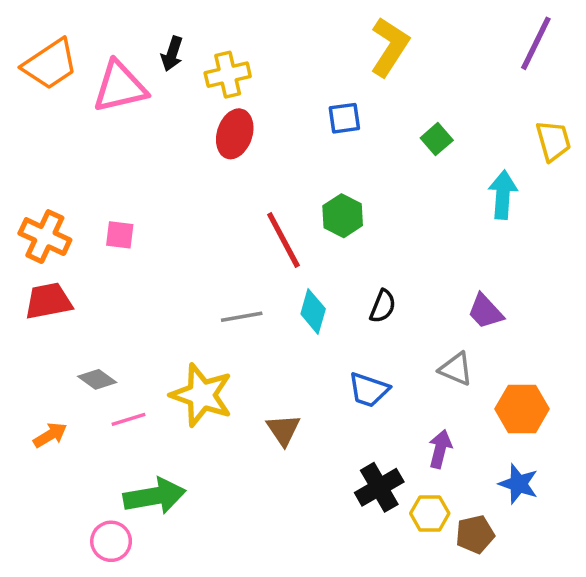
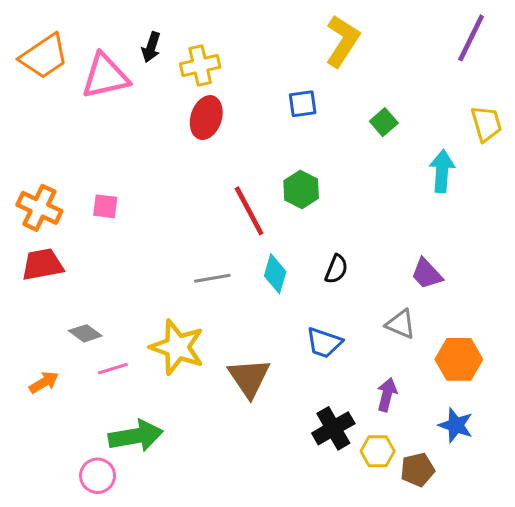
brown triangle: (283, 430) -> (249, 378), size x1.4

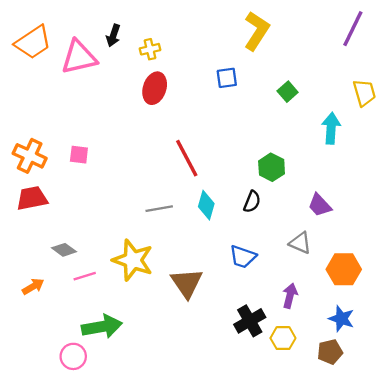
yellow cross: (200, 65) -> (150, 49), size x0.7
green hexagon: (301, 189) -> (272, 167), moved
brown pentagon: (417, 470) -> (330, 352), moved

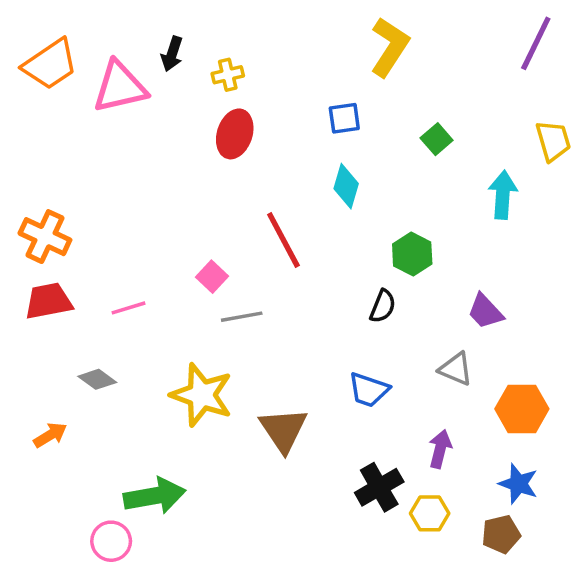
pink square: (79, 155) -> (212, 277), moved, turned 36
cyan diamond: (206, 205) -> (346, 186), moved
pink line: (85, 276) -> (129, 308), moved

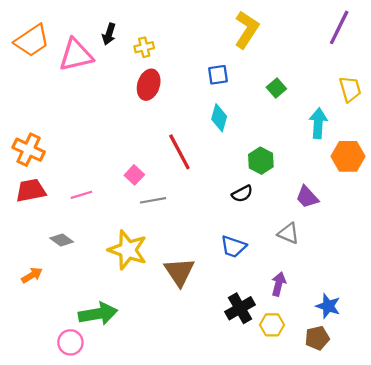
black semicircle: (383, 306) -> (242, 194), turned 40
orange hexagon: (522, 409) -> (348, 156), moved

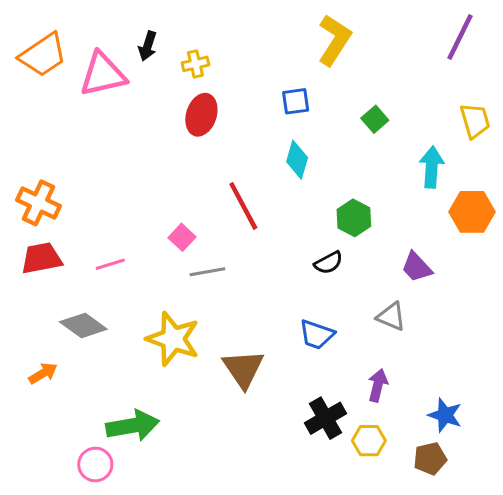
gray diamond: (62, 240) -> (83, 325), size x1.4

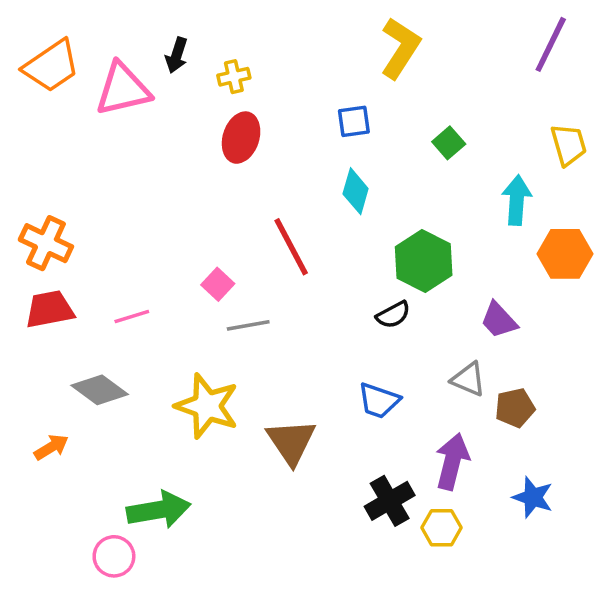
green hexagon: (354, 218) -> (424, 261), size x1.4
purple arrow: (378, 385) -> (452, 461), size x1.4
brown pentagon: (430, 459) -> (515, 408), moved

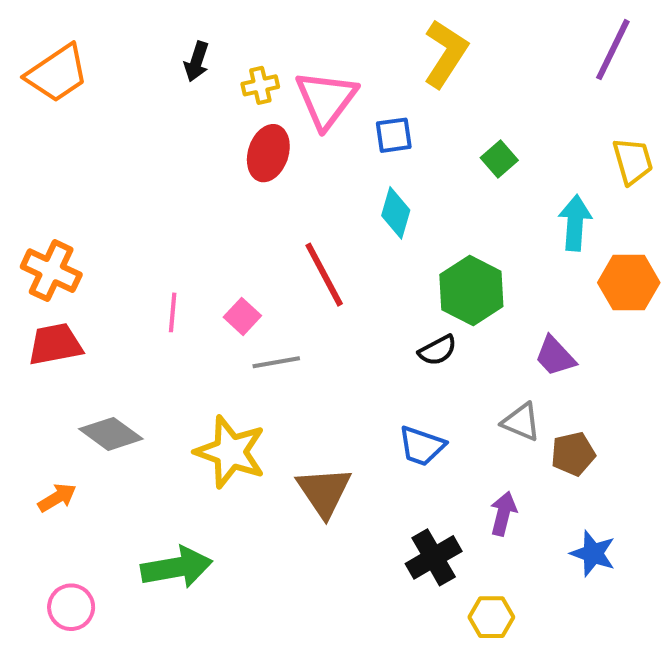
pink triangle: (123, 89) -> (326, 99), moved, turned -40
pink line: (132, 317) -> (173, 312), moved, turned -68
purple arrow: (452, 461) -> (503, 514), size x0.7
yellow hexagon: (442, 528) -> (491, 617), moved
pink circle: (114, 556) -> (71, 607), moved

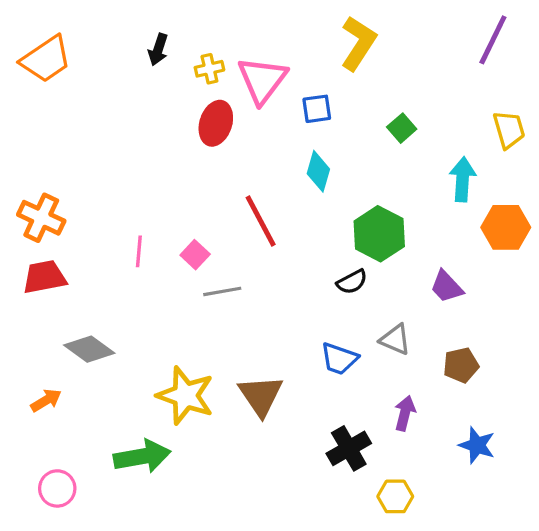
gray triangle: (521, 422) -> (395, 339), moved
yellow star: (230, 452) -> (185, 396), moved

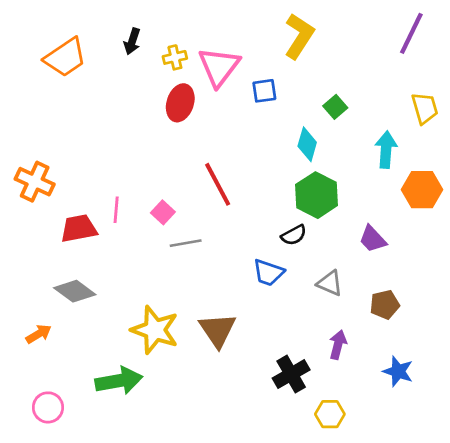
orange trapezoid: (46, 59) -> (65, 57), moved
cyan diamond: (318, 171) -> (307, 144), moved
red trapezoid: (44, 277) -> (79, 228), moved
blue trapezoid: (339, 359) -> (268, 273), moved

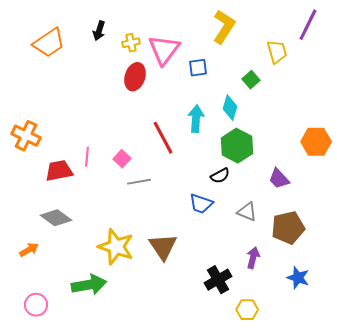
yellow trapezoid: (425, 108) -> (277, 52), moved
cyan arrow: (386, 150) -> (196, 119), moved
brown pentagon: (385, 305) -> (288, 228), size x1.5

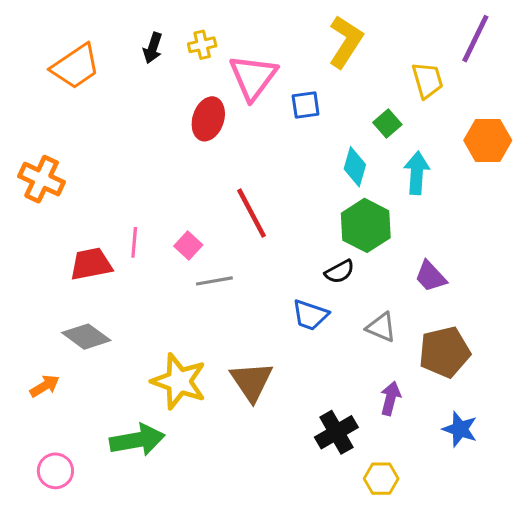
yellow cross: (131, 43) -> (202, 45), moved
cyan arrow: (196, 119) -> (417, 173), moved
orange cross: (26, 136) -> (42, 179), moved
orange hexagon: (316, 142) -> (488, 140), moved

